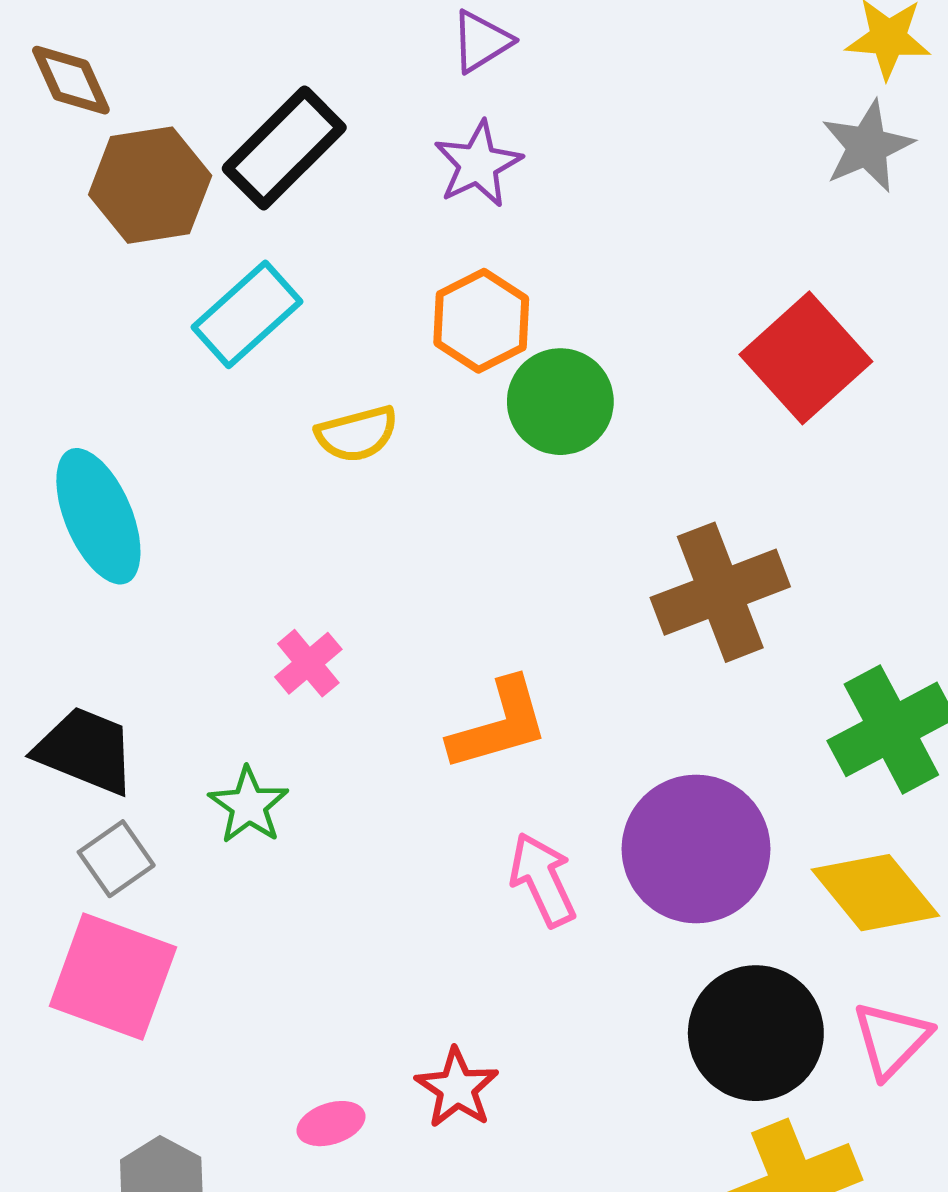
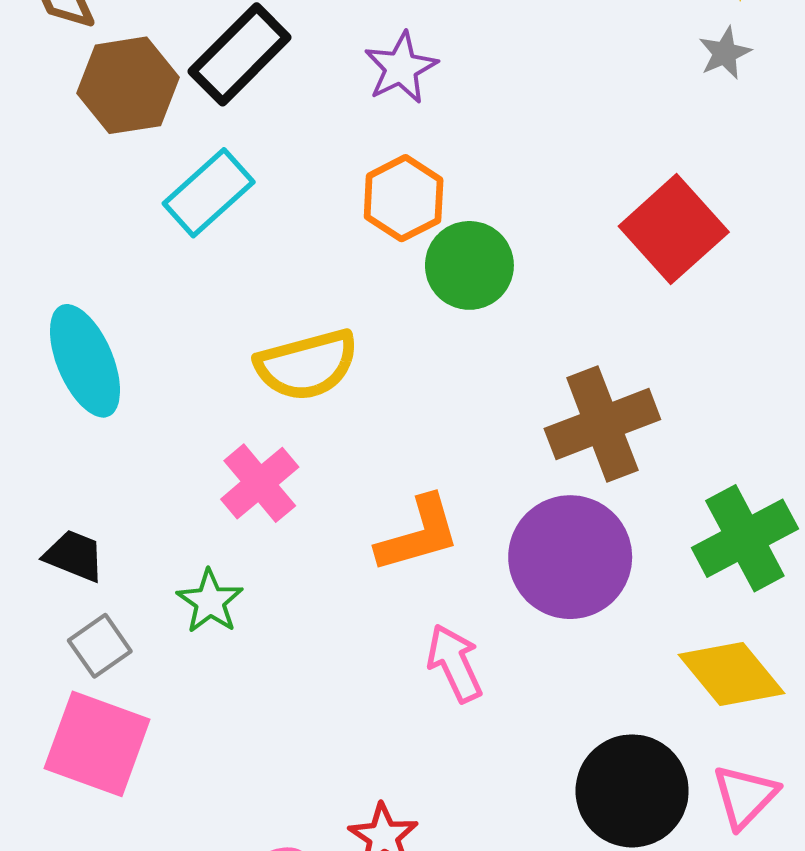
gray star: (867, 146) -> (725, 53), size x0.7
yellow semicircle: (357, 434) -> (307, 365), moved, size x1.5
pink cross: (308, 663) -> (260, 483), size x1.4
black trapezoid: (85, 750) -> (74, 556), size x0.7
purple circle: (696, 849) -> (570, 557), moved

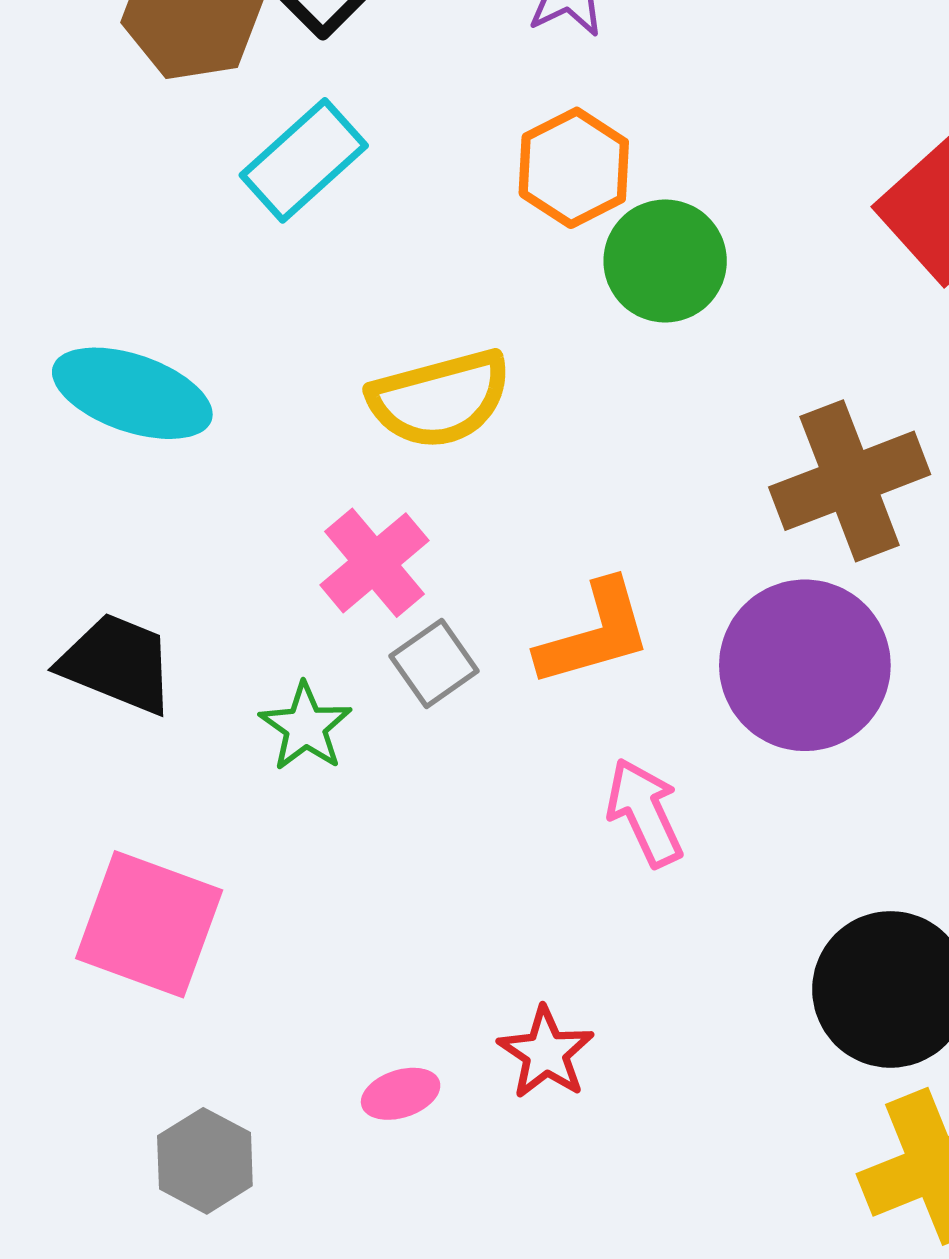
cyan ellipse: (85, 361) -> (132, 393), turned -48
black trapezoid: (74, 556) -> (117, 663), size x1.4
gray square: (100, 646) -> (434, 663), moved

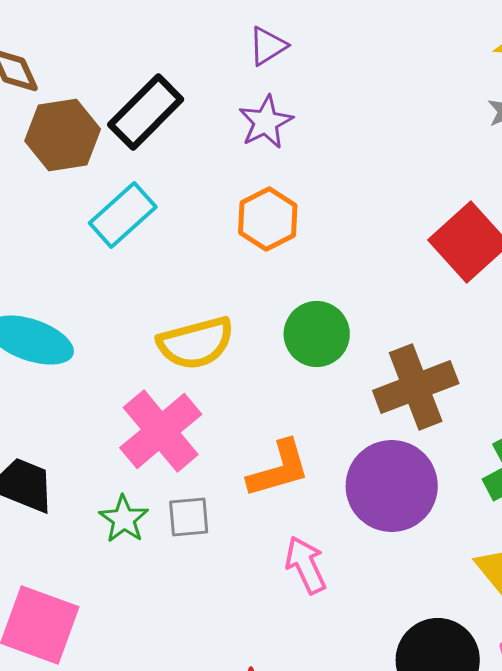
green circle: (665, 261) -> (317, 334), moved
pink cross: (374, 563) -> (161, 431), size x1.4
gray square: (434, 663) -> (189, 517), moved, turned 30

